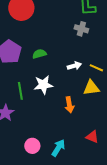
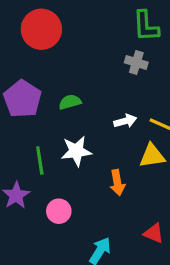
pink circle: (32, 146) -> (59, 211), moved

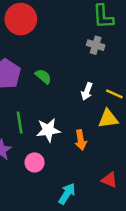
green semicircle: (70, 102) -> (43, 76), turned 56
white arrow: (125, 121) -> (87, 91), turned 126
white star: (76, 151) -> (48, 130), moved

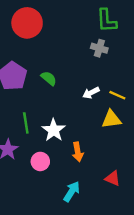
white arrow: (87, 91) -> (91, 93), turned 42
white star: (48, 130) -> (54, 130), turned -30
orange arrow: (81, 140) -> (78, 152), moved

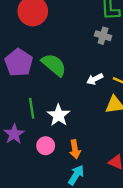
green semicircle: (49, 78) -> (54, 65), size x1.6
orange arrow: (78, 152) -> (75, 149), moved

